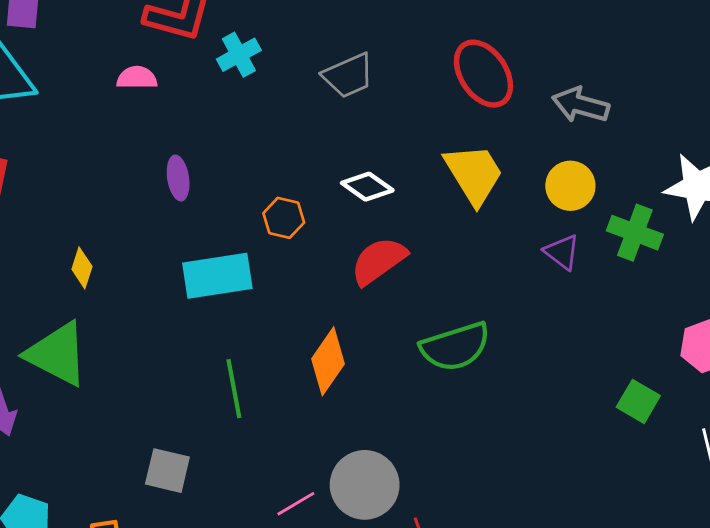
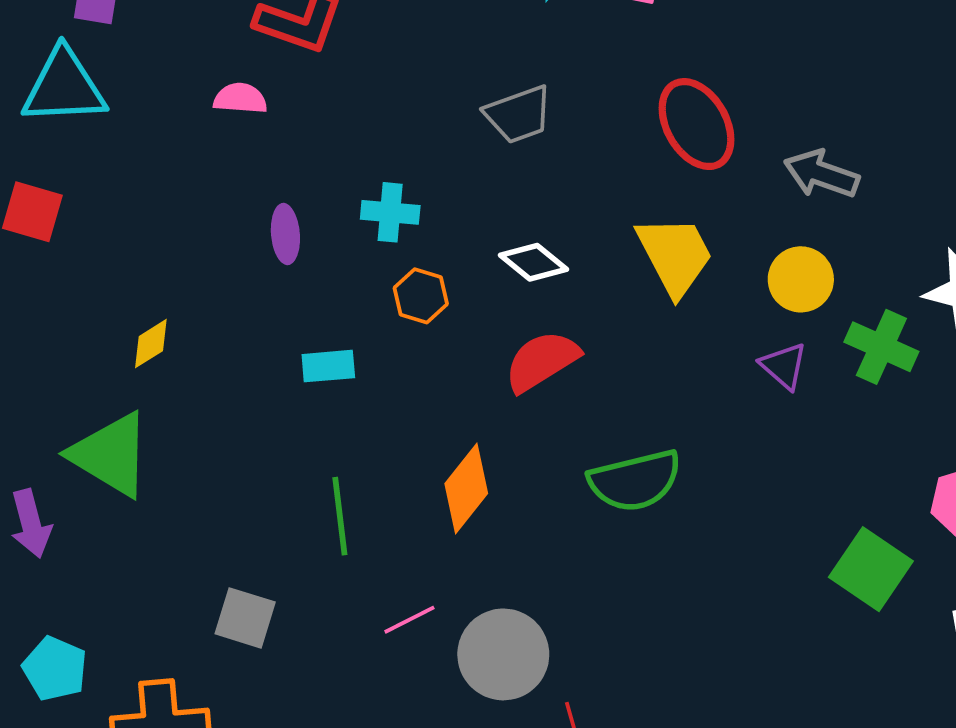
cyan cross: (239, 55) -> (390, 212), moved, turned 30
yellow diamond: (82, 268) -> (151, 344), turned 36
cyan rectangle: (217, 276) -> (328, 366), size x0.6
green square: (638, 401) -> (871, 569), size x1.4
pink line: (296, 504) -> (409, 620), moved

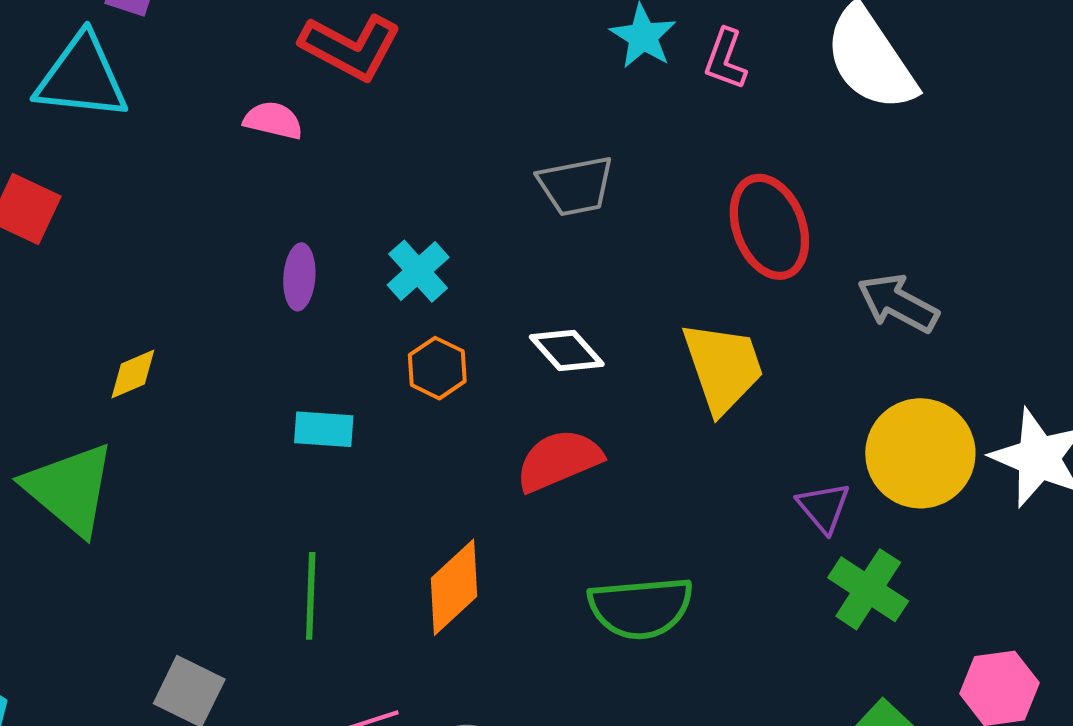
cyan cross: (390, 212) -> (418, 271), turned 34
yellow circle: (801, 279) -> (920, 453), moved, size x1.5
green cross: (881, 347) -> (868, 589), moved

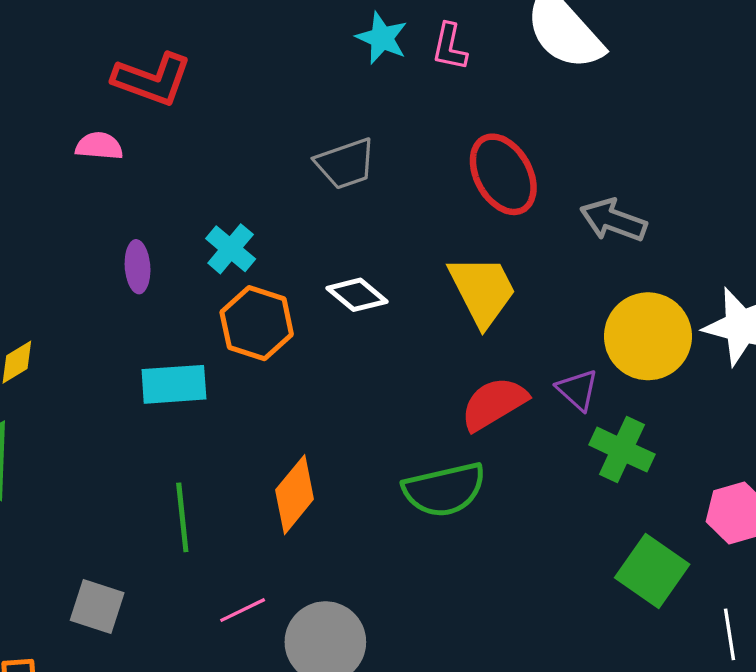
orange hexagon: (437, 368) -> (257, 323), size x1.5
cyan rectangle: (324, 429) -> (174, 384), size x1.4
red semicircle: (559, 460) -> (494, 404), moved

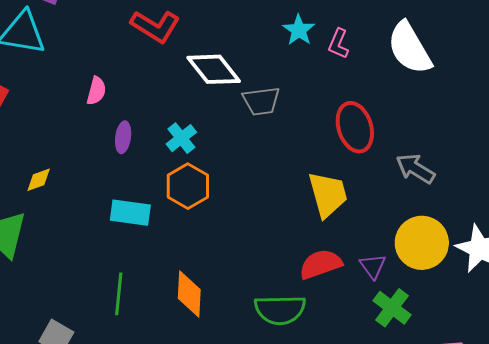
pink semicircle: (99, 146) -> (96, 91), moved, turned 88
white diamond: (357, 295) -> (214, 69), moved, size x1.5
orange diamond: (295, 495) -> (189, 294), turned -48

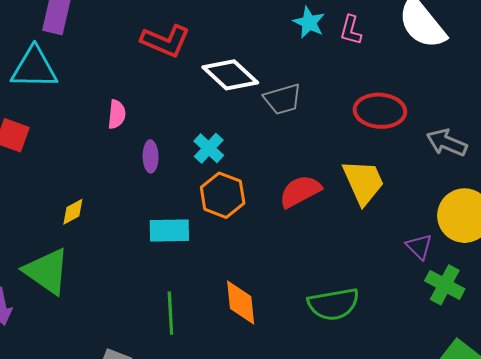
red ellipse: (355, 127) -> (380, 111), turned -60
red semicircle: (321, 264) -> (300, 191), moved

